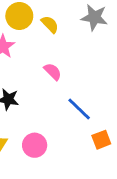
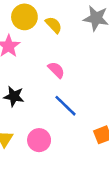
blue line: (79, 109) -> (66, 106), moved

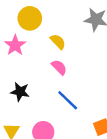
yellow semicircle: (54, 25) -> (58, 42), moved

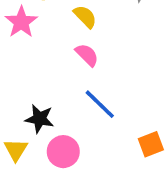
black star: (20, 92) -> (40, 119), moved

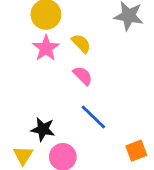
pink star: (21, 22) -> (46, 48), moved

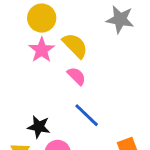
yellow semicircle: (81, 43) -> (75, 46), size x1.4

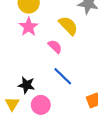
yellow semicircle: (75, 46) -> (68, 26), moved

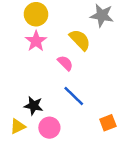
yellow triangle: (12, 104) -> (18, 126), turned 32

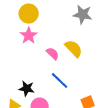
yellow semicircle: (80, 40) -> (74, 49), moved

